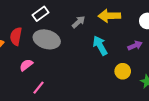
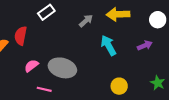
gray ellipse: (47, 39) -> (62, 68), moved
yellow circle: (123, 71) -> (119, 86), moved
pink line: (39, 88) -> (44, 89), turned 64

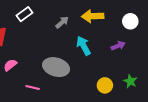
gray ellipse: (62, 68) -> (56, 67), moved
yellow circle: (119, 86) -> (105, 85), moved
pink line: (44, 89) -> (33, 87), moved

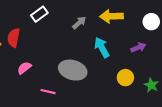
yellow circle: (105, 85) -> (125, 78), moved

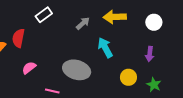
purple arrow: (138, 47) -> (150, 54), moved, turned 120

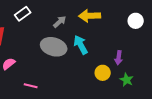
white circle: (154, 22) -> (136, 21), moved
purple arrow: (150, 54) -> (119, 58), moved
gray ellipse: (77, 70) -> (54, 47), moved

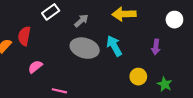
gray arrow: (60, 22) -> (81, 21), moved
purple arrow: (119, 58) -> (156, 47), moved

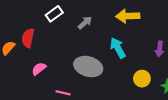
gray ellipse: (85, 48) -> (88, 67), moved

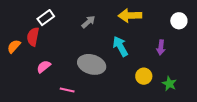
white rectangle: (54, 14) -> (46, 18), moved

